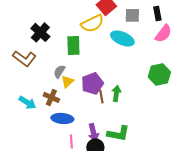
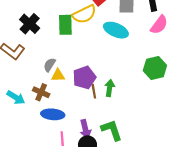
green rectangle: (73, 45) -> (65, 25), moved
yellow triangle: (67, 81) -> (58, 75), turned 40
green L-shape: (118, 133) -> (112, 130), turned -120

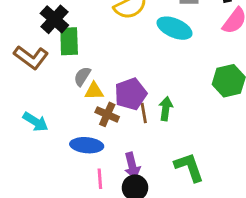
green rectangle: (65, 25) -> (69, 41), moved
brown cross: (41, 92) -> (107, 114), moved
green L-shape: (112, 130) -> (189, 167), moved

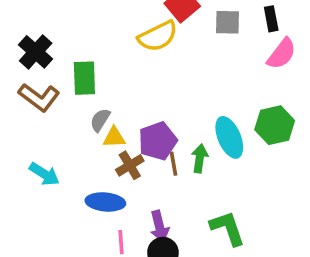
black cross: (54, 19) -> (36, 52), moved
cyan ellipse: (175, 28) -> (229, 137), moved, turned 44
brown cross: (107, 114) -> (130, 165), turned 35

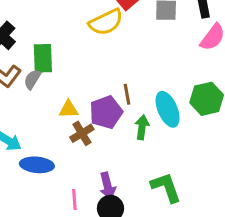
gray semicircle: (100, 120) -> (32, 79), moved
brown line: (173, 164) -> (127, 94), moved
blue ellipse: (105, 202) -> (37, 165), moved

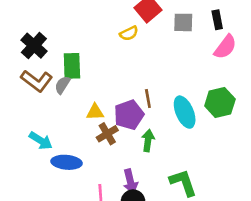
yellow semicircle: (106, 22) -> (129, 33), size x0.6
green arrow: (142, 127) -> (148, 141), moved

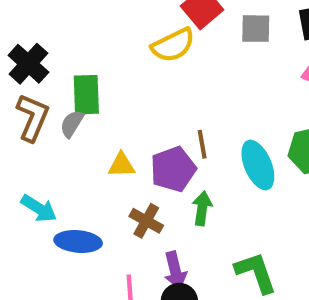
yellow semicircle: (129, 33) -> (173, 45), size x1.5
brown L-shape: (37, 81) -> (33, 117), turned -104
brown cross: (107, 134) -> (146, 221), moved, turned -30

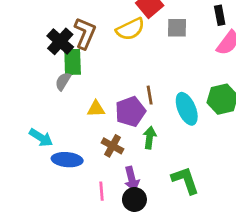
gray square: (256, 29) -> (177, 28), moved
black cross: (28, 64) -> (60, 41), moved
brown L-shape: (33, 117) -> (85, 33), moved

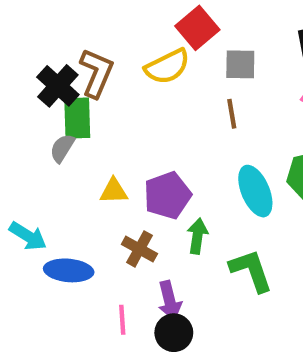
brown line: (150, 95) -> (232, 114), moved
green L-shape: (185, 180) -> (251, 270), moved

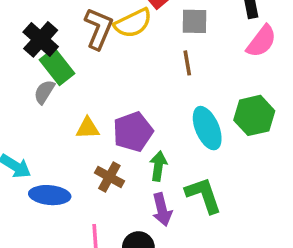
brown L-shape: (97, 73) -> (99, 29), moved
green rectangle: (77, 118) -> (57, 67), turned -36
purple arrow: (170, 300) -> (162, 210), moved

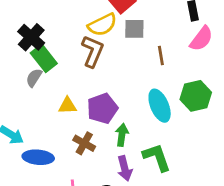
gray square: (195, 21) -> (134, 29), moved
brown L-shape: (99, 29) -> (93, 51), moved
brown line: (187, 63) -> (161, 55), moved

